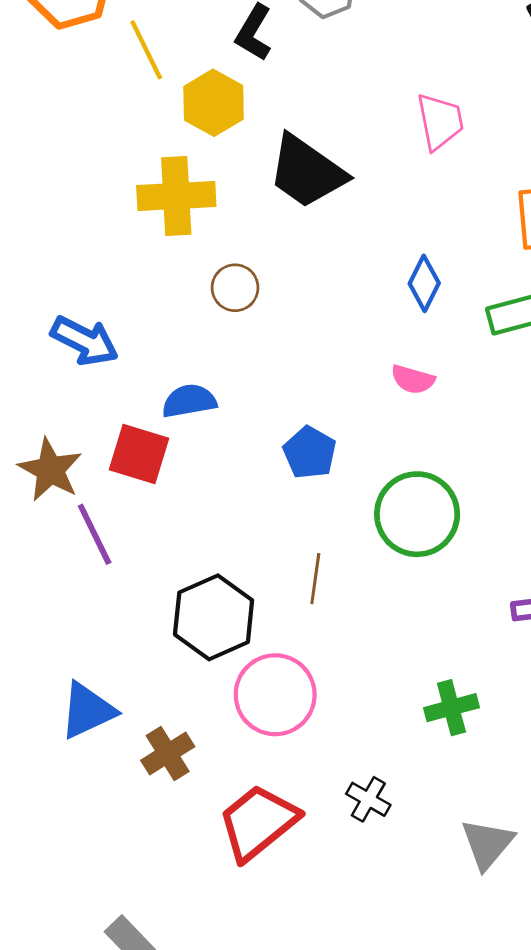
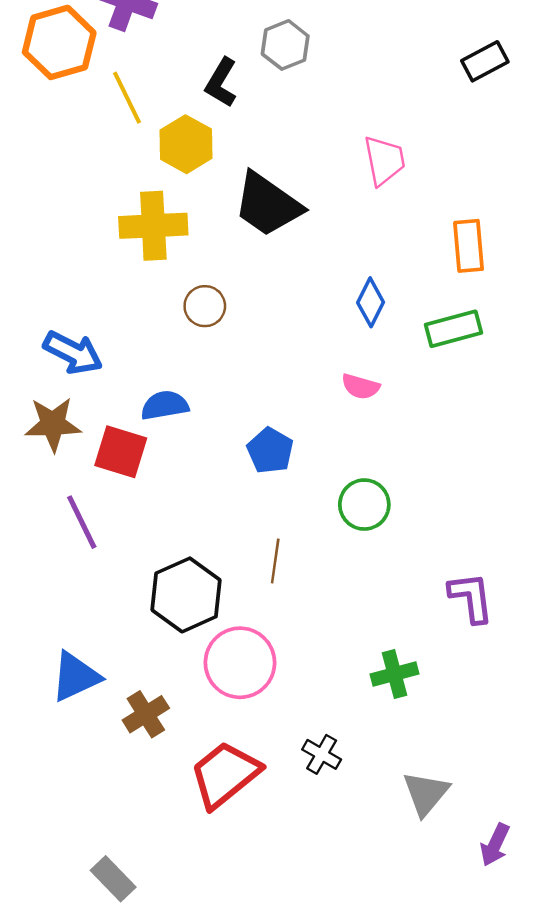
brown star: (50, 470) -> (53, 424), moved, turned -30
green circle: (417, 514) -> (364, 505), size x0.7

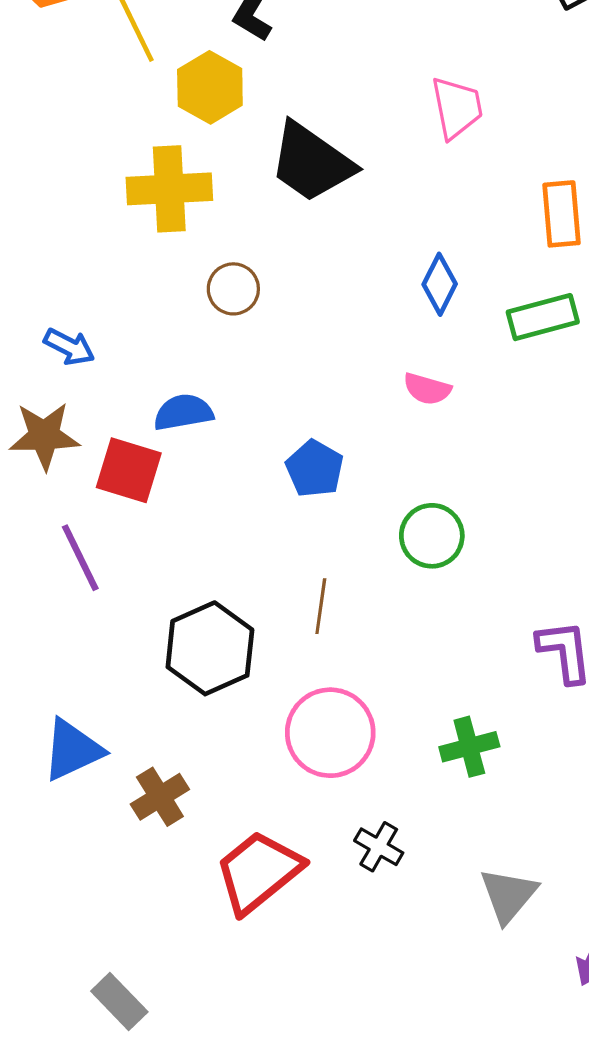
blue arrow: (73, 353) -> (69, 347), size x0.7
pink circle: (240, 663) -> (330, 733), moved

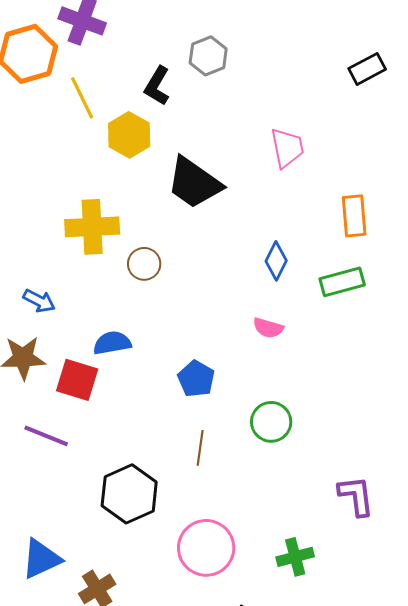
yellow cross: (169, 189) -> (92, 227), moved
purple line: (80, 558) -> (46, 436), turned -42
brown line: (321, 606) -> (200, 448), moved

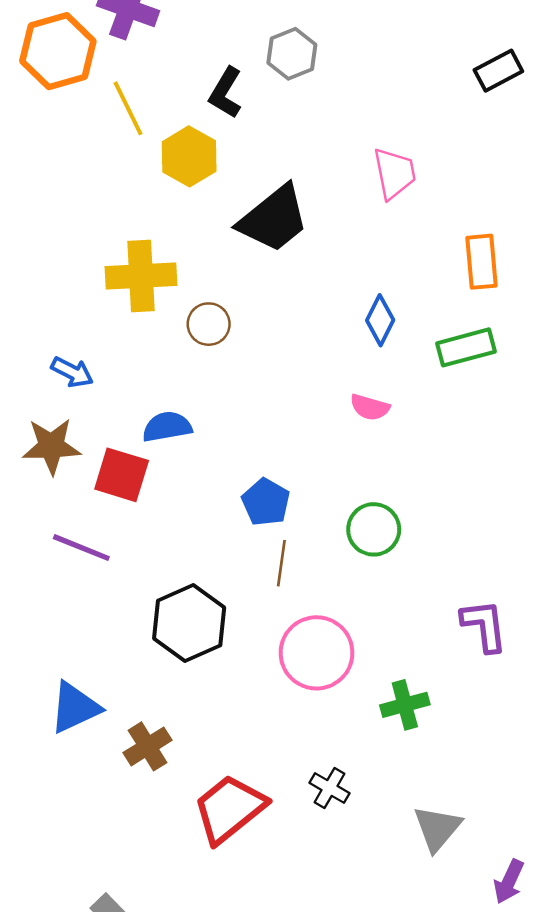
black trapezoid: (194, 183) -> (274, 219), turned -74
blue pentagon: (196, 379) -> (266, 502), moved
pink circle: (206, 548) -> (316, 653), moved

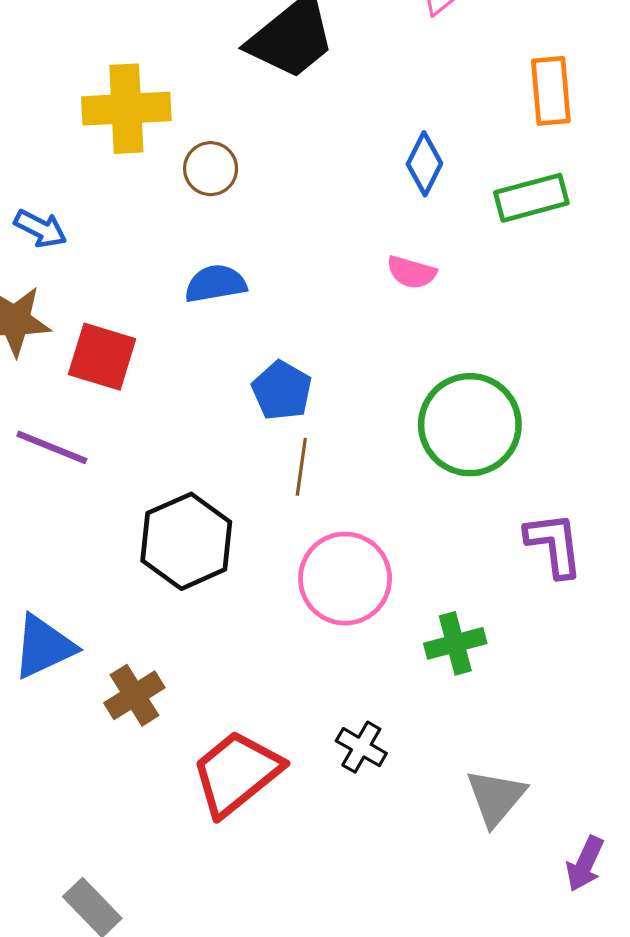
blue semicircle: (167, 427) -> (215, 284), moved
green circle: (374, 529) -> (470, 425), moved, size x1.5

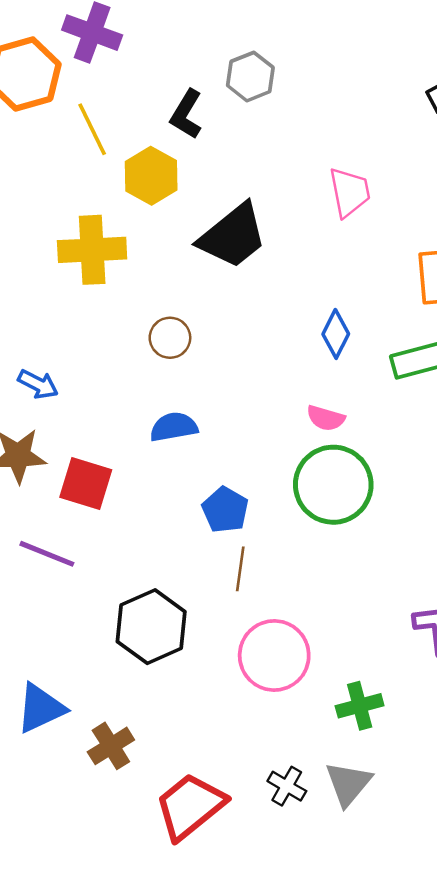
yellow cross: (126, 109) -> (92, 250), moved
green circle: (470, 425) -> (333, 485), moved
gray triangle: (496, 797) -> (348, 784), moved

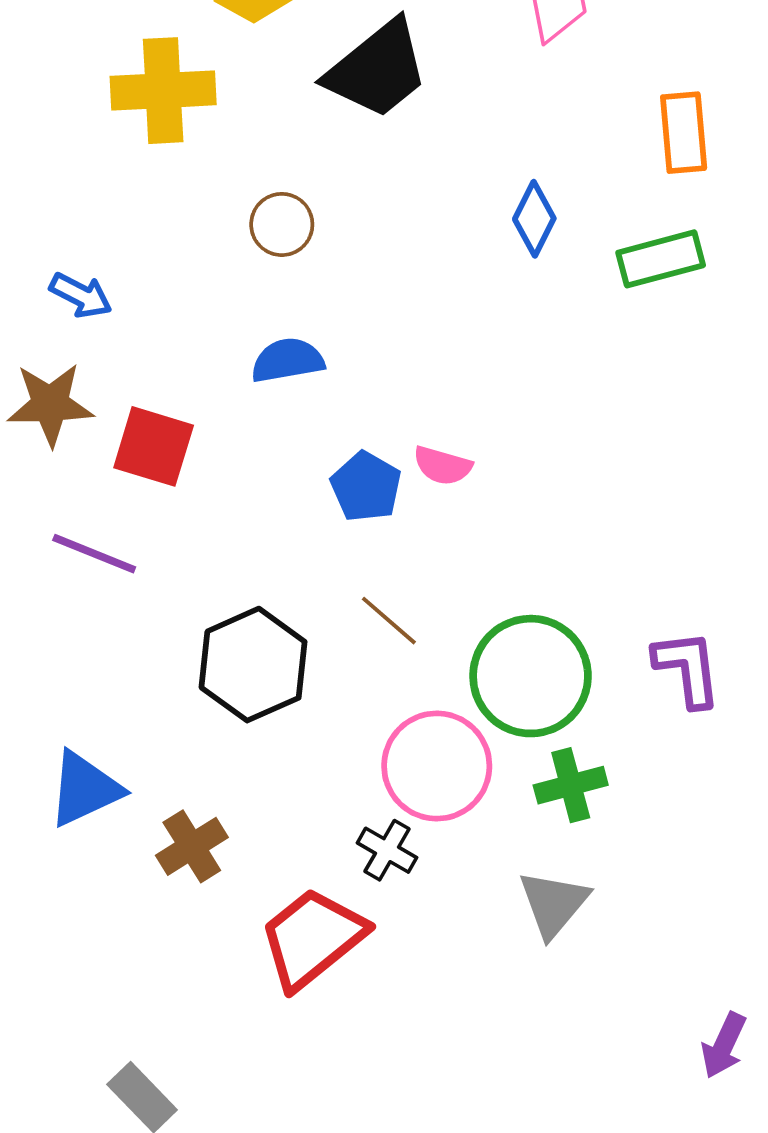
pink semicircle: (326, 418) -> (442, 466), moved
green circle: (333, 485) -> (531, 676), moved
brown line: (240, 569) -> (389, 621), moved, turned -57
pink circle: (274, 655) -> (437, 766), moved
black cross: (287, 786) -> (387, 850), moved

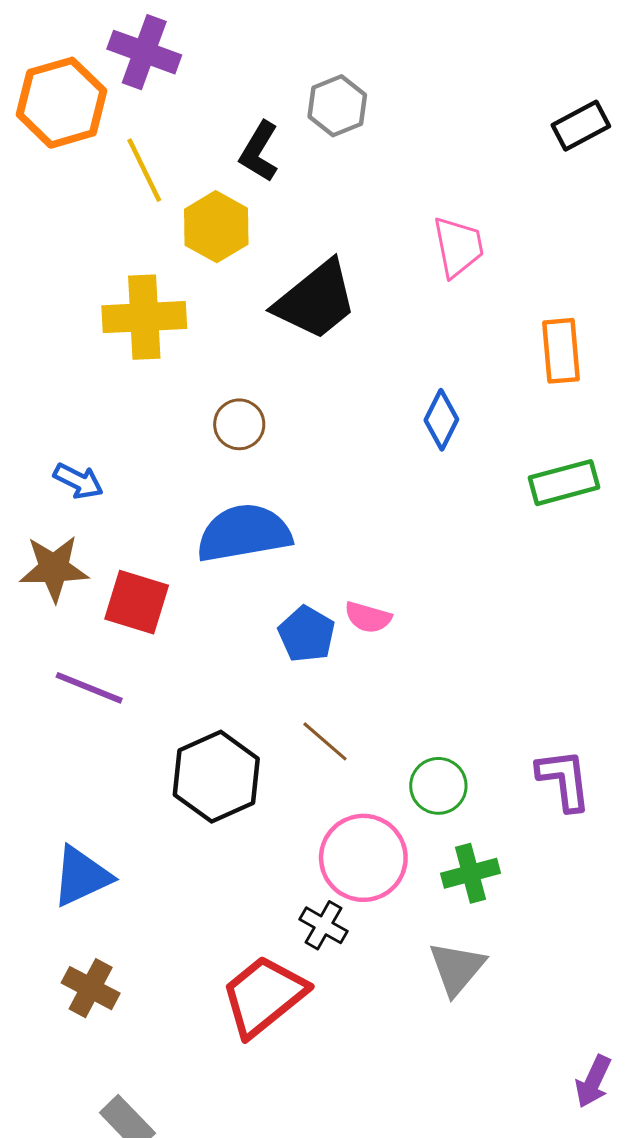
green rectangle: (661, 259) -> (564, 483), moved
blue semicircle: (288, 360) -> (244, 533), size x1.6
green circle: (531, 676) -> (438, 786), size x0.6
brown cross: (192, 846) -> (91, 988), moved, turned -30

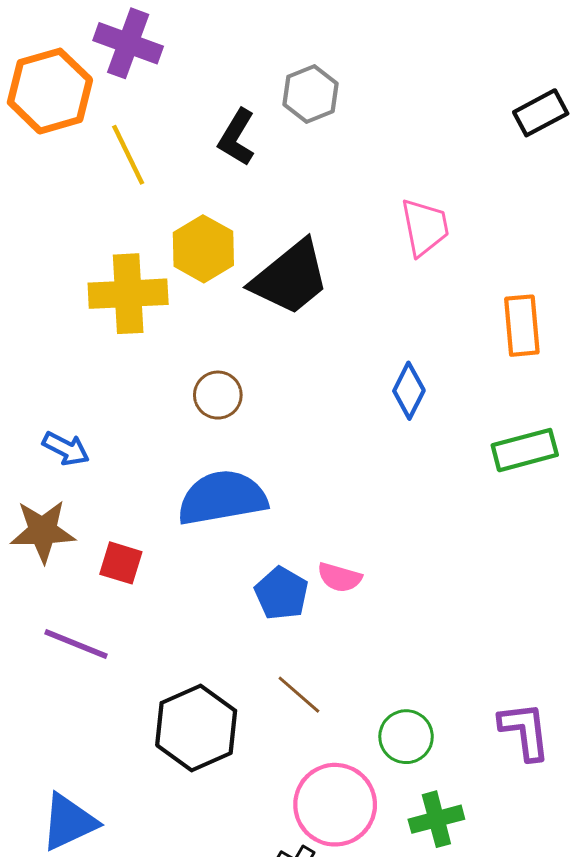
yellow hexagon: (216, 227) -> (203, 249), moved
red square: (137, 602) -> (121, 563), size x0.7

